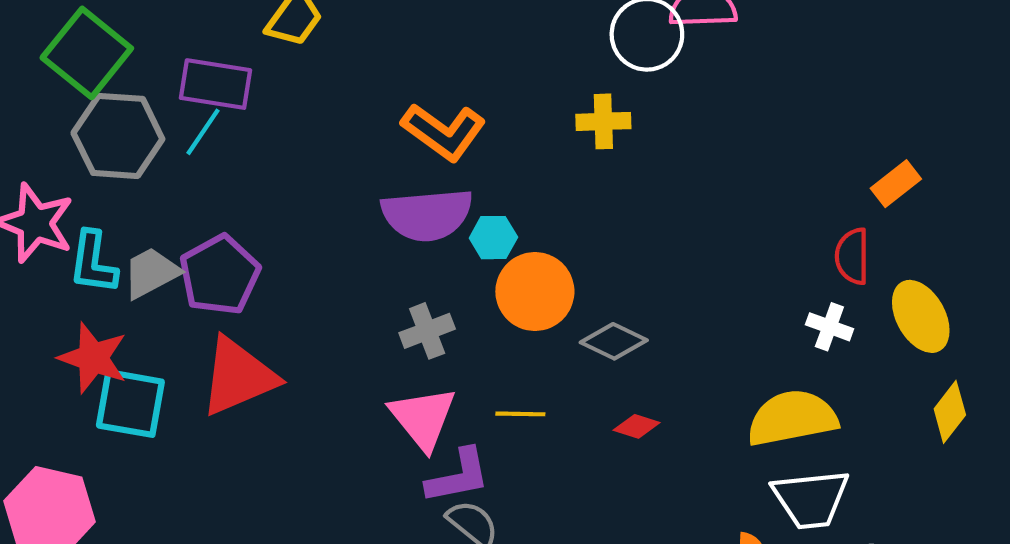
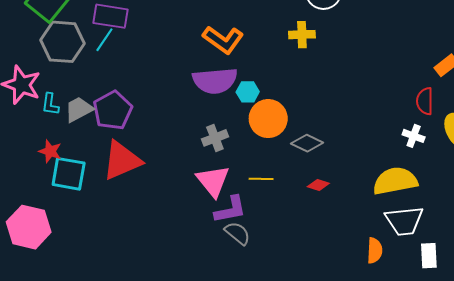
cyan L-shape: (93, 262) -> (50, 104), size x0.7
red star: (93, 358) -> (50, 151), size x0.7

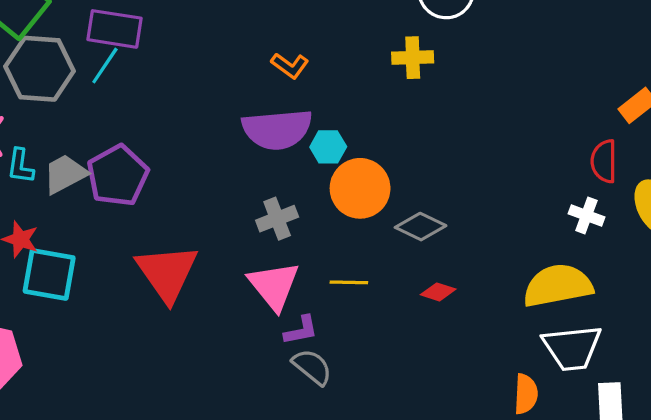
orange L-shape: (223, 40) -> (290, 66), size x0.6
red triangle: (122, 160) -> (167, 273), moved, turned -42
purple L-shape: (230, 210) -> (301, 330), size x0.7

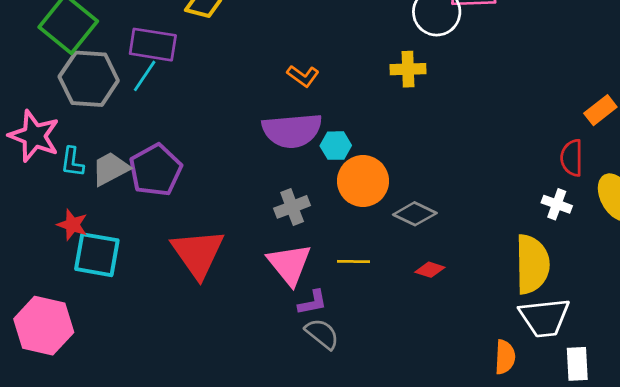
yellow semicircle: (558, 286) -> (532, 264), turned 100

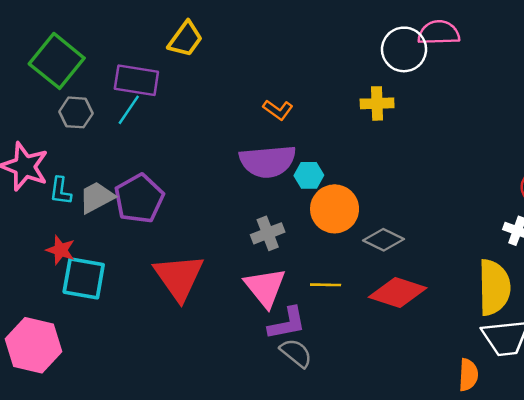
gray hexagon: (89, 79) -> (76, 112), size x0.6
red diamond: (430, 270) -> (398, 293), size x2.0
purple L-shape: (312, 302) -> (287, 323), size x1.4

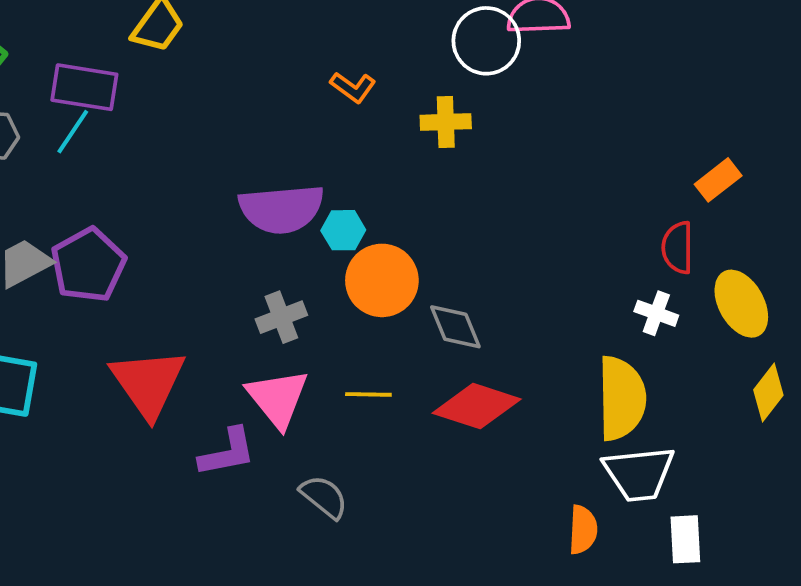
orange L-shape: (278, 110) -> (353, 87), moved
gray diamond: (383, 240) -> (455, 327), turned 42
purple L-shape: (287, 323) -> (227, 452), moved

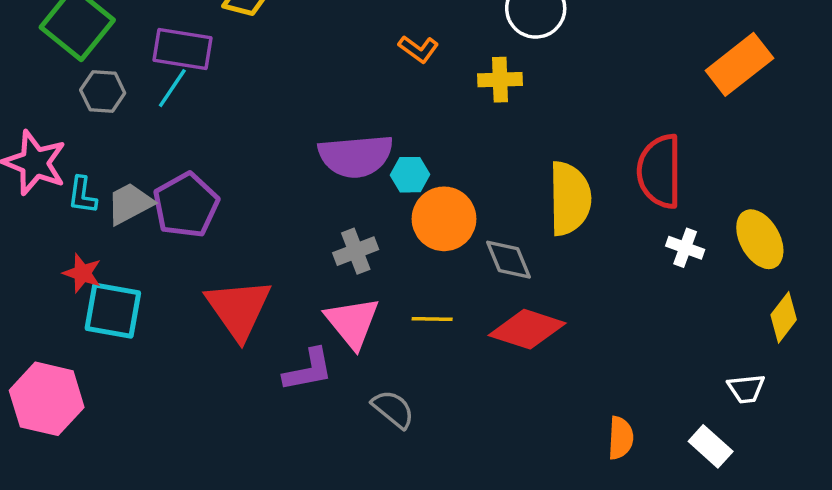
orange rectangle: (718, 180) -> (739, 64), moved, size x1.6
red semicircle: (678, 248) -> (660, 171), moved, size x1.6
yellow semicircle: (622, 398) -> (570, 198), moved
white trapezoid: (639, 474) -> (746, 389), moved, size x0.6
white rectangle: (685, 539) -> (711, 446), turned -45

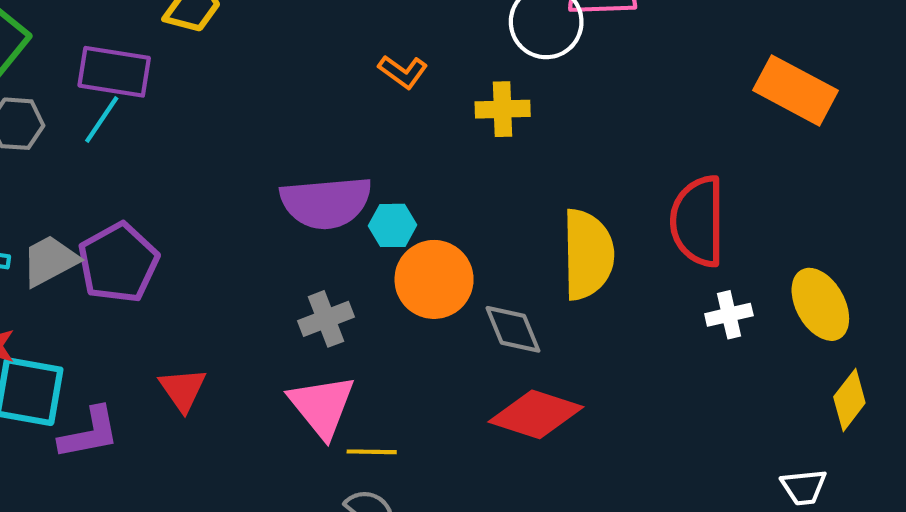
orange rectangle: (739, 64) -> (795, 90), turned 66
white cross: (685, 248) -> (729, 315), turned -33
red triangle: (239, 309) -> (183, 390), size x0.6
yellow line: (432, 319) -> (372, 452), moved
purple L-shape: (308, 370) -> (89, 433), moved

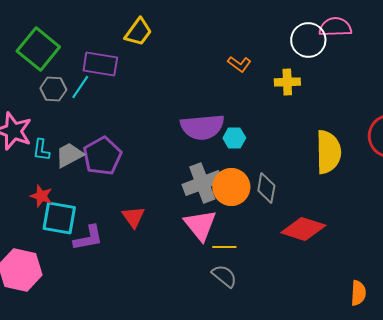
cyan line: (102, 119) -> (80, 87), moved
orange circle: (434, 279) -> (231, 187), moved
gray cross: (326, 319) -> (202, 183), size x1.5
gray diamond: (513, 329) -> (266, 188), moved, turned 32

